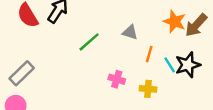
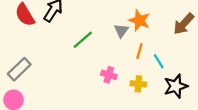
orange star: (174, 21) -> (139, 20), moved
gray triangle: (130, 32) -> (121, 31), turned 49
black star: (188, 65) -> (176, 86), moved

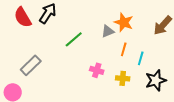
gray triangle: (121, 31) -> (108, 31), turned 32
cyan line: (159, 61) -> (141, 58), turned 48
gray rectangle: (19, 69) -> (31, 65), moved

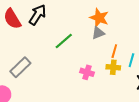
orange star: (124, 22) -> (99, 18), moved
yellow cross: (123, 78) -> (113, 67), moved

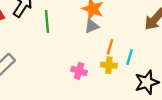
green line: (64, 41) -> (47, 22), moved, turned -54

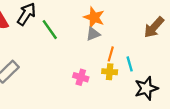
green line: (47, 22) -> (50, 30), turned -30
cyan line: (130, 57) -> (130, 64), turned -32

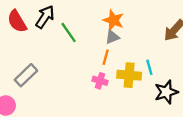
orange line: (111, 54) -> (106, 57), moved
yellow cross: (110, 72) -> (129, 75), size x1.5

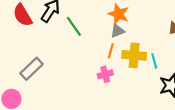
yellow cross: (129, 75) -> (134, 55), moved
pink cross: (100, 81) -> (105, 74), turned -32

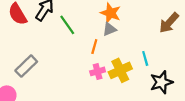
orange line: (111, 51) -> (94, 47), moved
yellow cross: (134, 55) -> (120, 70), moved, turned -30

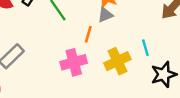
pink cross: (98, 71) -> (74, 62), moved, size x1.5

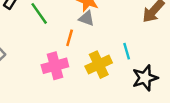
gray triangle: (105, 15) -> (87, 18), turned 42

